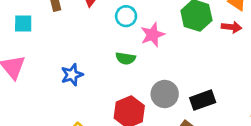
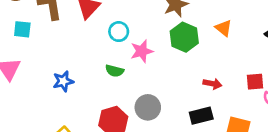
red arrow: (232, 27) -> (212, 84), moved
black rectangle: (203, 100) -> (201, 116), moved

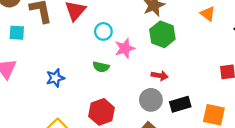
orange triangle: (224, 28) -> (208, 14), moved
red arrow: (212, 84) -> (160, 76), moved
gray circle: (148, 107) -> (151, 100), moved

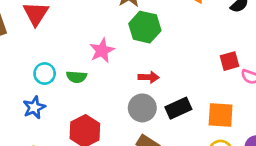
cyan circle: (103, 31) -> (45, 73), moved
blue star: (55, 78) -> (34, 107), moved

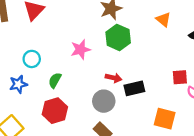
green semicircle: (77, 77) -> (55, 80), moved, turned 105
black rectangle: (178, 108) -> (134, 88), moved

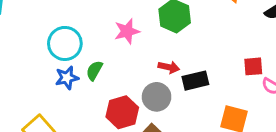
cyan circle: (32, 59) -> (65, 43), size x1.5
blue star: (18, 84) -> (67, 78), moved
red hexagon: (55, 111) -> (122, 112), moved

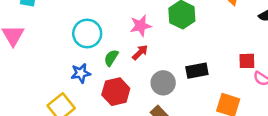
red arrow: (169, 67) -> (140, 52), moved, turned -60
blue star: (67, 78) -> (81, 73), moved
red hexagon: (122, 112) -> (116, 92), moved

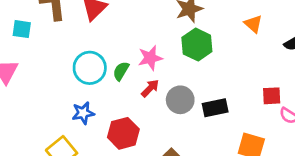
green semicircle: (111, 58) -> (121, 71), moved
gray circle: (163, 83) -> (180, 100), moved

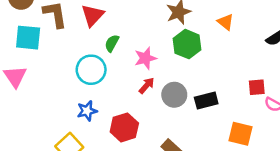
orange triangle: (253, 24) -> (226, 22), moved
cyan square: (22, 29) -> (28, 38), size x1.5
green semicircle: (121, 71) -> (112, 43), moved

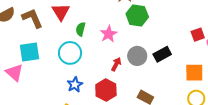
cyan square: (28, 38) -> (29, 52), moved
red arrow: (147, 86) -> (116, 64), moved

